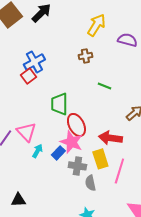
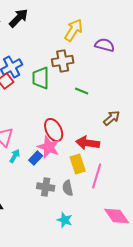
brown cross: (85, 56) -> (63, 61), size x1.5
green trapezoid: (59, 104) -> (41, 78), moved
gray cross: (77, 166) -> (46, 187), moved

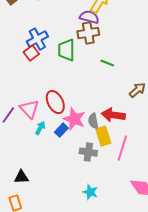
purple semicircle: (105, 45) -> (89, 17), moved
red ellipse: (54, 130) -> (55, 102), moved
gray cross: (46, 187) -> (88, 152), moved
gray semicircle: (68, 188) -> (93, 121), moved

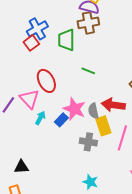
green line: (107, 63) -> (88, 71), moved
red ellipse: (55, 102) -> (46, 81), moved

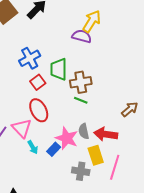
brown cross: (88, 23) -> (81, 82), moved
red square: (31, 43) -> (38, 82), moved
gray semicircle: (93, 111) -> (84, 131), moved
cyan arrow: (40, 118) -> (33, 147), turned 120

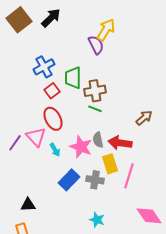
purple semicircle: (82, 36) -> (96, 45), turned 48
cyan arrow: (33, 147) -> (55, 150), moved
blue rectangle: (54, 149) -> (69, 180), moved, size x1.5

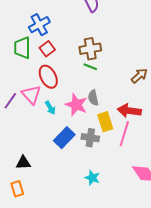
green trapezoid: (73, 78) -> (22, 48), moved
red arrow: (120, 143) -> (129, 111), moved

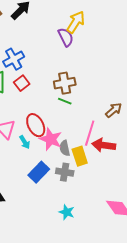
red ellipse: (48, 77) -> (36, 125), moved
gray semicircle: (93, 98) -> (65, 148), moved
pink line: (124, 134) -> (90, 133), moved

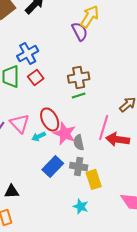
green line: (65, 101) -> (79, 95), turned -40
cyan arrow: (25, 142) -> (39, 136), turned 96
yellow rectangle: (80, 156) -> (94, 179), moved

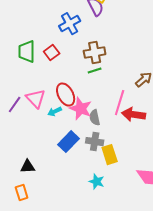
blue cross: (28, 53) -> (70, 24), moved

